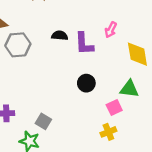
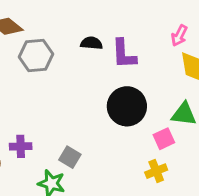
pink arrow: (111, 30) -> (179, 35), moved
black circle: (86, 83) -> (127, 106), size x1.6

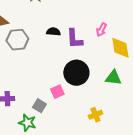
pink arrow: (179, 35) -> (101, 30), moved
pink square: (164, 139) -> (57, 92), moved

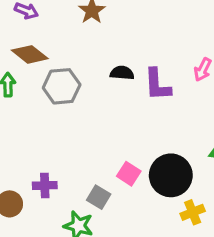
black circle: (76, 73) -> (171, 175), moved
pink square: (57, 92) -> (129, 174), turned -32

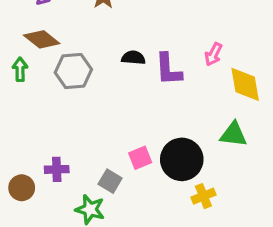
pink square: (129, 174) -> (140, 158), turned 35

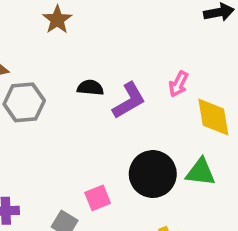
purple L-shape: (168, 69) -> (129, 101), turned -117
black circle: (182, 159) -> (153, 174), moved

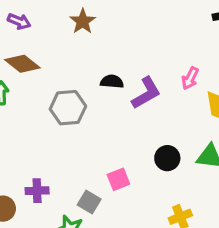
gray hexagon: (24, 102) -> (68, 108), moved
black circle: (153, 174) -> (167, 158), size x0.6

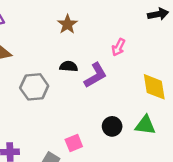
brown star: (83, 21) -> (67, 24), moved
pink arrow: (190, 78) -> (118, 47), moved

